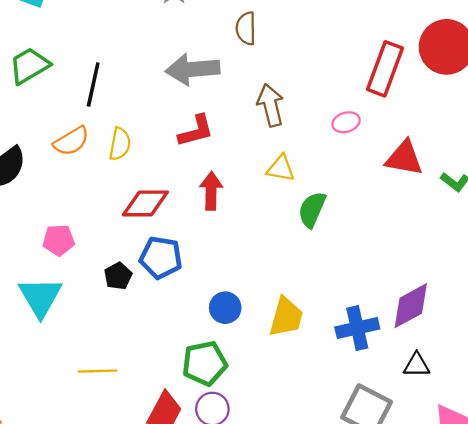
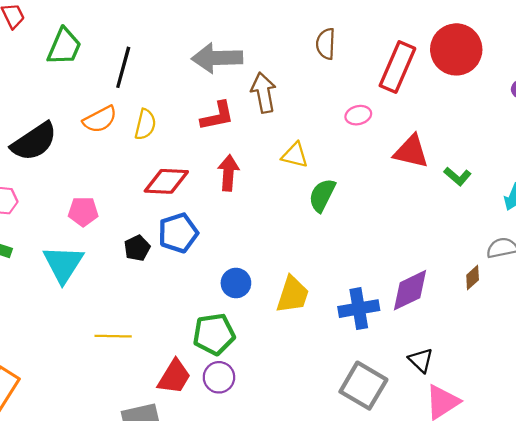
brown semicircle: (246, 28) -> (326, 44), moved
green trapezoid: (29, 66) -> (64, 47), turned 141
brown arrow: (270, 105) -> (264, 93), moved
blue pentagon: (161, 258) -> (178, 233), turned -30
black triangle: (417, 365) -> (421, 360), moved, turned 40

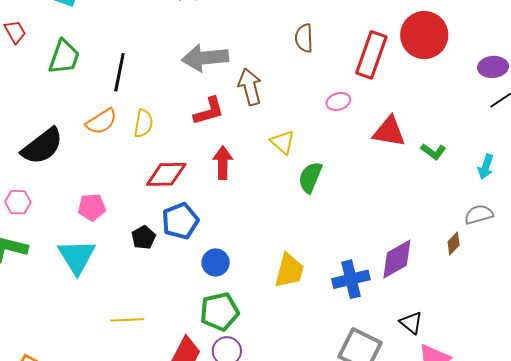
yellow triangle: (295, 155) -> (283, 142), turned 32
blue circle: (236, 283) -> (216, 262), moved

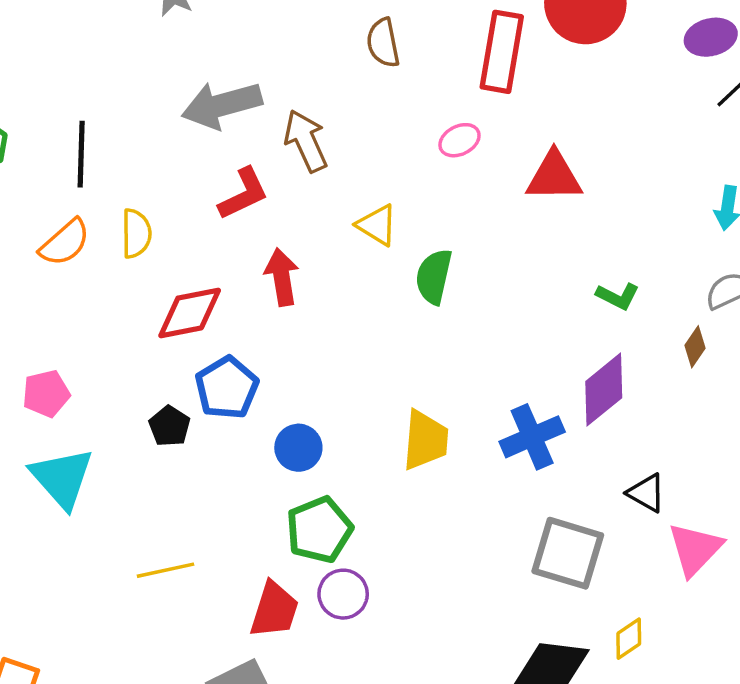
green L-shape: (433, 152) -> (618, 296), moved
pink pentagon: (92, 207) -> (46, 394), moved

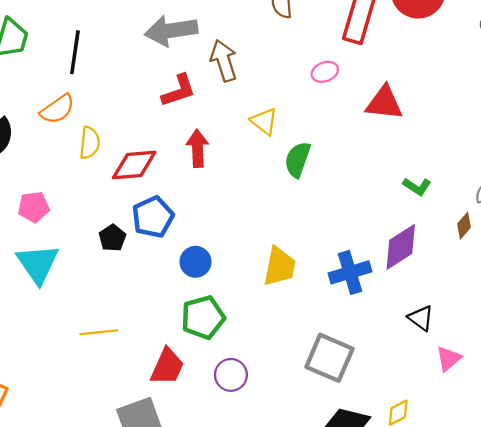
yellow semicircle: (136, 233) -> (90, 143), moved
pink triangle: (695, 549) -> (449, 359), size x0.7
gray square: (568, 553) -> (329, 358), moved
purple circle: (343, 594) -> (231, 375), moved

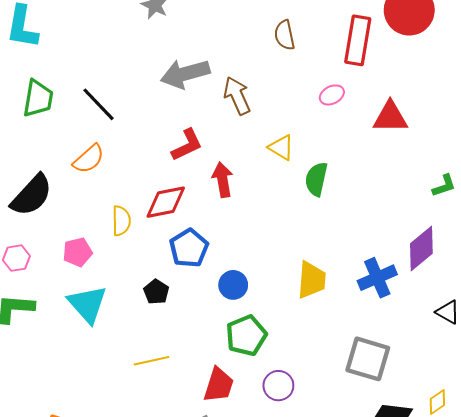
black line: (75, 52) -> (99, 104), turned -45
red L-shape: (179, 91) -> (187, 145), moved
yellow semicircle: (90, 143) -> (121, 221), moved
green L-shape: (417, 186) -> (444, 186), moved, turned -45
black pentagon: (112, 238) -> (156, 292), moved

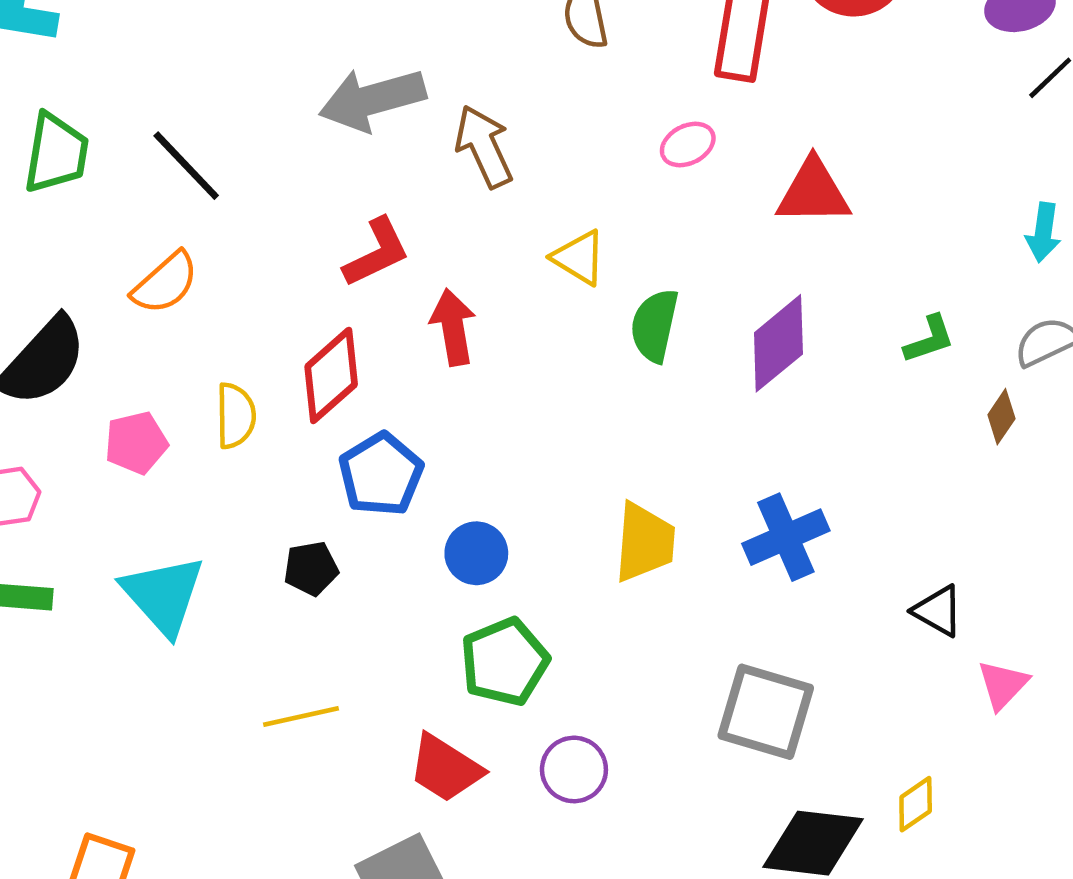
red diamond: (166, 202) -> (331, 375), turned -30
purple diamond: (421, 248) -> (778, 343), moved
pink pentagon: (77, 252) -> (136, 443), moved
black pentagon: (156, 292) -> (311, 568), turned 30
red trapezoid: (219, 385) -> (445, 768), turned 105

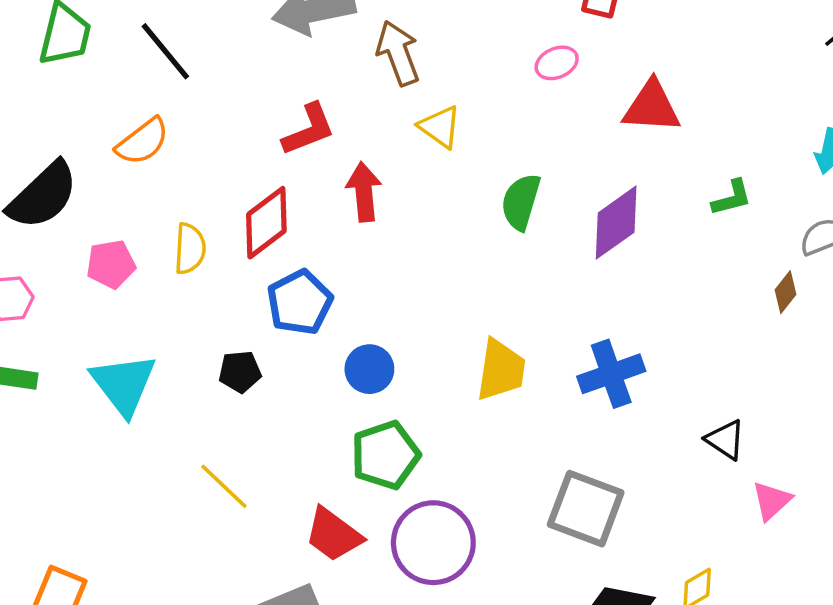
yellow triangle: (579, 258) -> (440, 127), moved
green L-shape: (929, 339) -> (732, 198), moved
yellow line: (301, 716) -> (224, 486), turned 52
purple circle: (574, 769) -> (433, 543), size x1.6

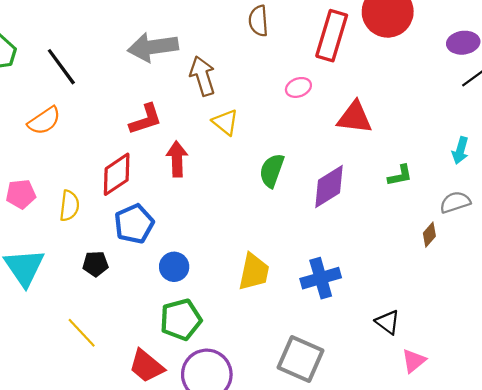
yellow semicircle: (190, 249) -> (69, 206), moved

